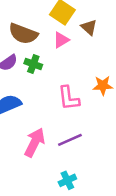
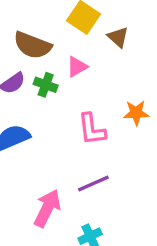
pink triangle: (61, 40) -> (77, 67), moved
pink arrow: (35, 142) -> (47, 208), moved

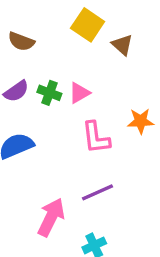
brown semicircle: (32, 45) -> (21, 41), moved, size x0.7
pink triangle: (77, 67) -> (79, 93), moved

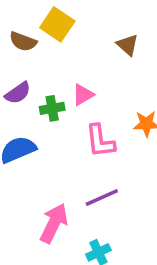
yellow square: (88, 25) -> (57, 24), moved
green cross: (49, 93) -> (52, 108), moved, turned -30

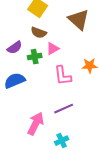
brown semicircle: (23, 42) -> (39, 33), moved
brown triangle: (128, 45) -> (79, 20), size x1.6

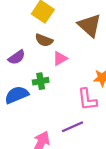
green cross: (35, 57) -> (41, 81), moved
pink L-shape: (63, 76) -> (87, 99), moved

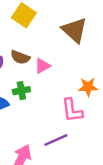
brown semicircle: (44, 40) -> (20, 57), moved

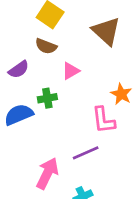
brown semicircle: (20, 57) -> (46, 46), moved
orange star: (88, 87) -> (121, 94), turned 30

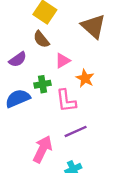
brown semicircle: (46, 46) -> (41, 39), turned 30
orange star: (121, 94) -> (85, 78), moved
pink L-shape: (103, 120) -> (66, 101), moved

